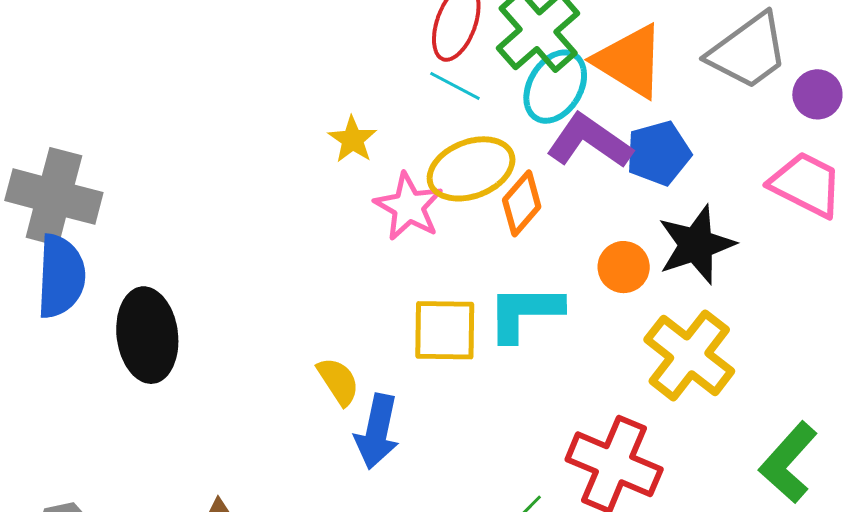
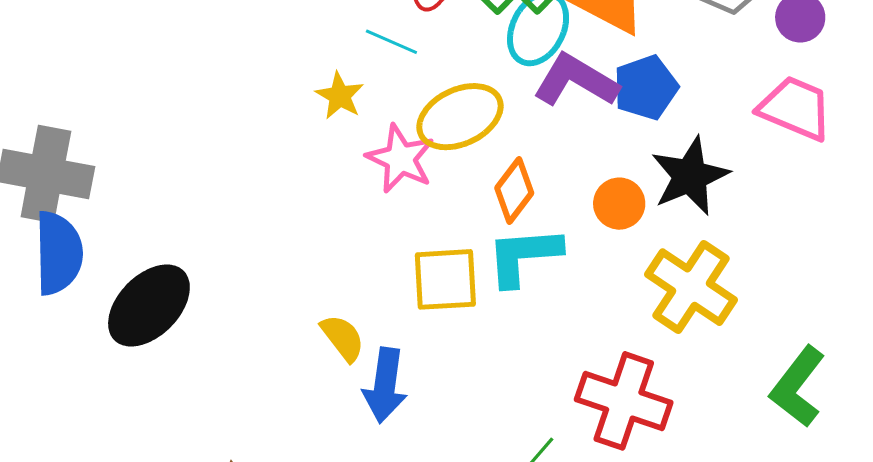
cyan line: (455, 86) -> (391, 42), moved
orange diamond: (522, 203) -> (514, 191), moved
black ellipse: (147, 335) -> (149, 306), turned 56

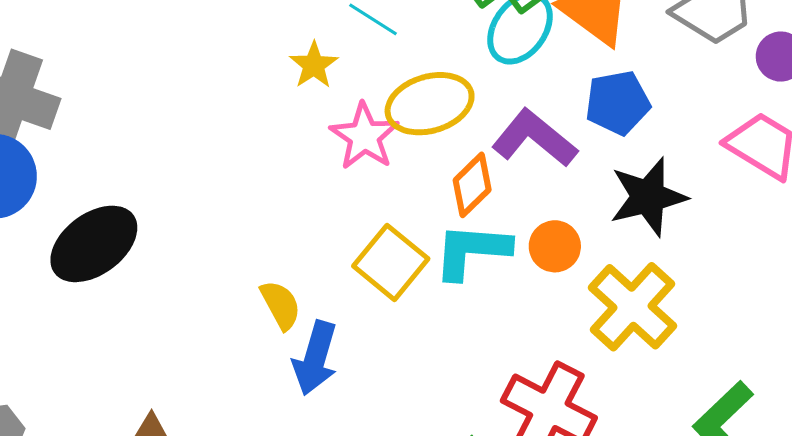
purple L-shape: (576, 81) -> (534, 138), moved
orange circle: (619, 204) -> (555, 246), moved
yellow square: (445, 279) -> (391, 262), turned 34

